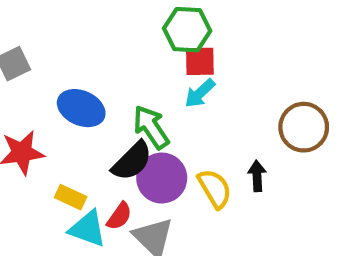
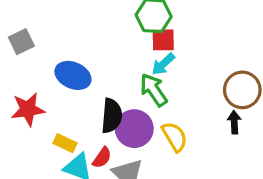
green arrow: (151, 127) -> (154, 90), moved
black semicircle: (132, 161) -> (112, 116), turned -40
black arrow: (257, 176) -> (234, 122), moved

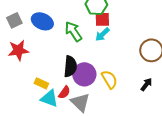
blue ellipse: (73, 75) -> (42, 21), moved
green arrow: (154, 90) -> (73, 31), moved
red star: (28, 109) -> (18, 50), moved
black arrow: (234, 122) -> (146, 84), moved, turned 40

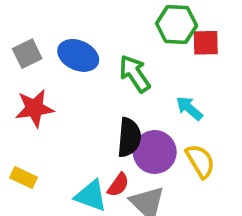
red square: (102, 19) -> (206, 43), moved
cyan arrow: (102, 34) -> (189, 108), moved, turned 84
yellow rectangle: (41, 83) -> (24, 178), moved

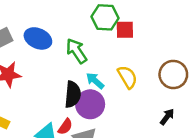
cyan arrow: (189, 108) -> (95, 81), moved
yellow semicircle: (200, 161) -> (127, 77), moved

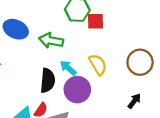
green arrow: (76, 51) -> (51, 41), turned -45
purple circle: (90, 104) -> (77, 90), moved

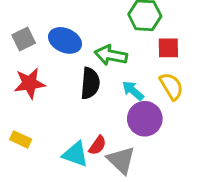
red square: (96, 21) -> (168, 48), moved
black semicircle: (48, 80) -> (90, 83), moved

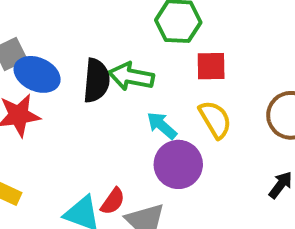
blue ellipse: (65, 40) -> (37, 74), moved
black semicircle: (90, 83) -> (96, 81), moved

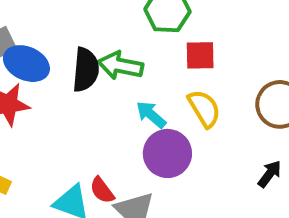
red semicircle: (113, 201) -> (102, 190), turned 108

